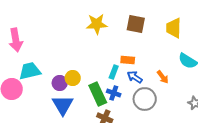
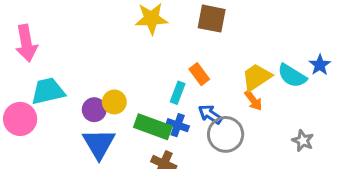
yellow trapezoid: (174, 28) -> (256, 77), moved, turned 55
orange rectangle: (128, 60) -> (199, 74), turned 48
blue arrow: (135, 77) -> (210, 114), moved
green rectangle: (98, 94) -> (153, 127), turned -45

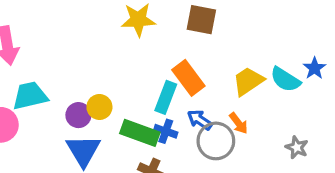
orange rectangle: (199, 74) -> (188, 78), size x1.5
cyan rectangle: (178, 93) -> (166, 97), size x1.4
orange arrow: (253, 100) -> (239, 123), moved

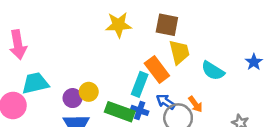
cyan semicircle: (285, 80) -> (213, 71), moved
yellow trapezoid: (248, 81) -> (179, 52), moved, turned 110

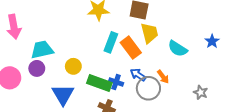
cyan trapezoid: (35, 83) -> (42, 50), moved
cyan rectangle: (140, 84) -> (111, 42), moved
purple circle: (73, 98) -> (37, 68), moved

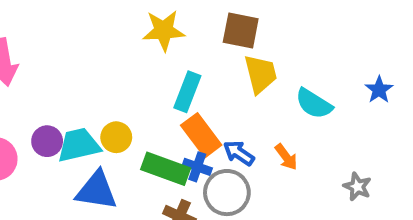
orange rectangle: (131, 48) -> (201, 135), moved
cyan trapezoid: (42, 50) -> (79, 145), moved
gray circle: (148, 88) -> (227, 193), moved
blue triangle: (63, 95) -> (96, 191), turned -50

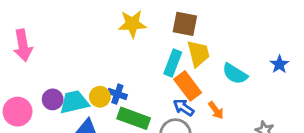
cyan rectangle: (187, 92) -> (173, 63), moved
orange rectangle: (201, 135) -> (188, 86), moved
blue cross: (197, 167) -> (117, 94), moved

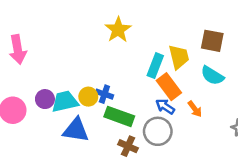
yellow star: (132, 24) -> (118, 30), turned -30
brown square: (185, 24) -> (212, 41), moved

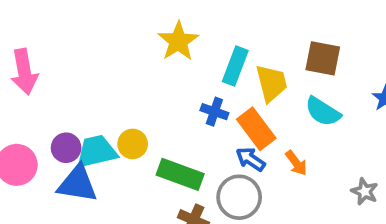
cyan rectangle: (155, 66) -> (235, 66), moved
blue cross: (104, 94) -> (214, 112), moved
blue triangle: (76, 130) -> (77, 184), moved

